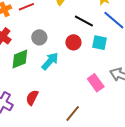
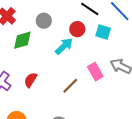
cyan arrow: (50, 61) -> (64, 46), moved
brown line: (73, 113) -> (70, 86), moved

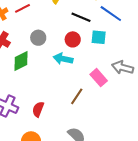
cyan arrow: (64, 46) -> (63, 59), turned -114
red semicircle: (31, 80) -> (38, 109), moved

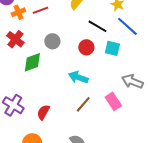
cyan arrow: (63, 59) -> (78, 77), moved
pink rectangle: (99, 78) -> (113, 101), moved

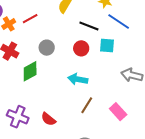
pink rectangle: (113, 101) -> (118, 112), moved
red semicircle: (43, 112) -> (48, 119), turned -70

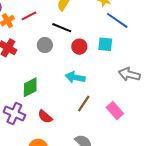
black line: (89, 26) -> (62, 28), moved
green diamond: (30, 71) -> (30, 87), moved

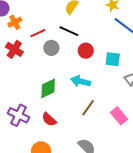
red line: (29, 16) -> (38, 33), moved
cyan square: (105, 44) -> (113, 59), moved
green diamond: (30, 87) -> (48, 88), moved

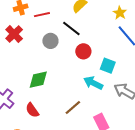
red line: (38, 33) -> (42, 15), moved
cyan arrow: (81, 81) -> (93, 83), moved

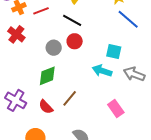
gray circle: (50, 41) -> (54, 48), moved
red circle: (83, 51) -> (75, 41), moved
brown line: (73, 107) -> (70, 98), moved

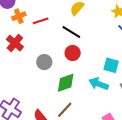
gray circle: (54, 48) -> (44, 62), moved
green diamond: (47, 76) -> (66, 83), moved

